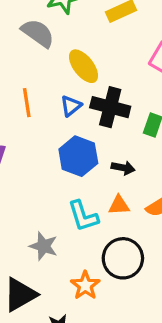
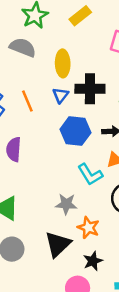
yellow ellipse: (84, 66) -> (63, 63), turned 50
orange star: (85, 285) -> (88, 228), moved

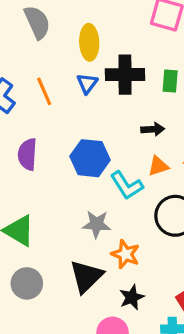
gray semicircle: (23, 47) -> (37, 22), turned 45
blue hexagon: (75, 131) -> (90, 158), moved

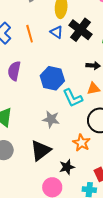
black cross: (125, 75) -> (80, 30), turned 30
blue triangle: (87, 83) -> (57, 32), turned -40
orange star: (125, 254) -> (81, 143), moved

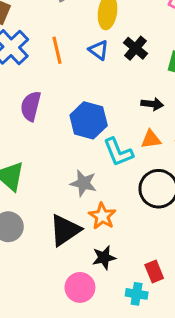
black cross: (80, 30) -> (135, 48), size x0.7
orange star: (81, 143) -> (102, 216), moved

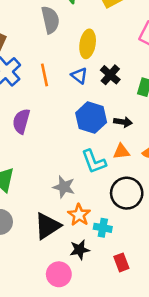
blue hexagon: (89, 120) -> (91, 118), moved
cyan cross: (137, 294) -> (103, 228), moved

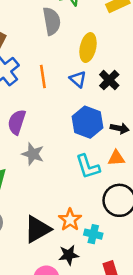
gray star: (64, 187) -> (33, 154), moved

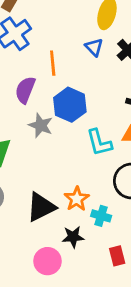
orange line: (43, 76) -> (53, 63), moved
blue hexagon: (87, 122) -> (70, 105), moved

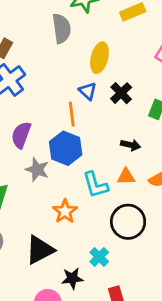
orange line: (53, 63) -> (72, 114), moved
orange star: (77, 199) -> (65, 211), moved
cyan cross: (101, 216) -> (99, 257), turned 30

